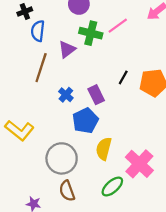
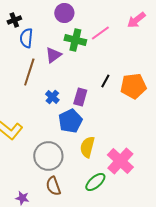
purple rectangle: (96, 95) -> (80, 97), turned 42

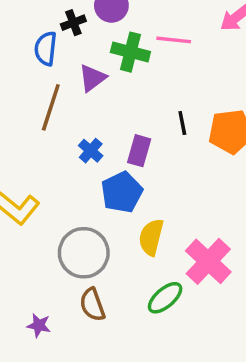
black cross: (14, 20) -> (73, 23), moved
pink line: (100, 33) -> (174, 40), turned 42
black line: (105, 81) -> (182, 123), turned -40

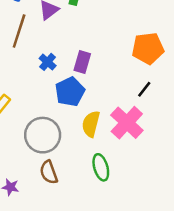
black line: (182, 123) -> (144, 89), moved, turned 49
pink cross: (208, 261) -> (127, 123), moved
green ellipse: (165, 298) -> (101, 167), turned -65

